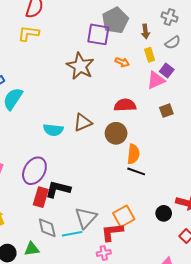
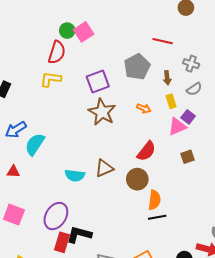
purple square: (98, 34) -> (98, 82), moved, turned -30
red semicircle: (125, 105) -> (146, 151), turned 130
black line: (136, 171) -> (157, 217), turned -30

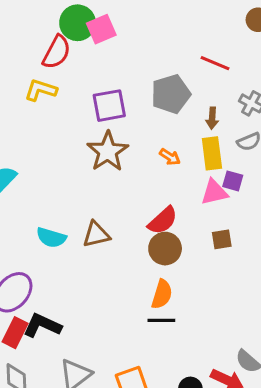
green circle: (67, 31) -> (78, 23), size x1.5
yellow rectangle: (171, 101) -> (212, 153), size x1.5
purple square: (188, 117) -> (233, 181), turned -32
brown circle: (137, 179) -> (165, 249), moved

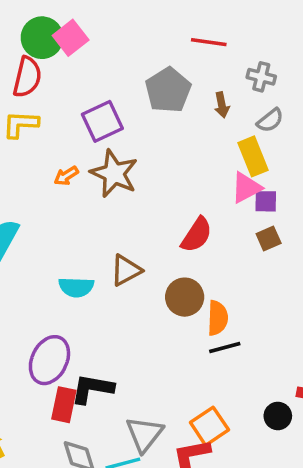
yellow rectangle: (212, 153) -> (253, 156), moved
orange arrow: (170, 157) -> (66, 176), moved, turned 130
purple square: (233, 181) -> (266, 201), moved
brown circle: (165, 249) -> (185, 297), moved

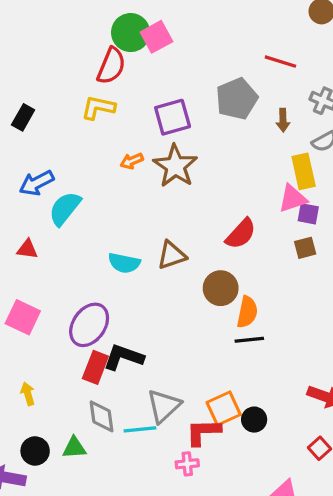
black circle: (278, 416) -> (254, 420), moved

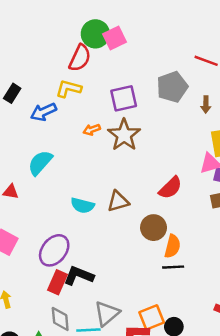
blue arrow: (37, 183) -> (43, 112), moved

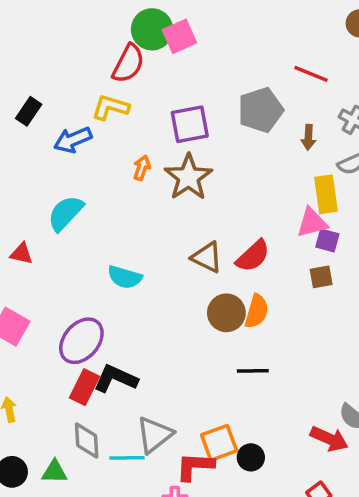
orange arrow: (92, 130) -> (142, 168), turned 126
brown triangle: (118, 201) -> (207, 257), moved, turned 40
orange semicircle: (173, 246) -> (257, 311), moved

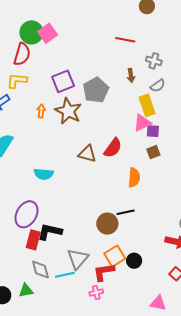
gray pentagon: (260, 110) -> (96, 90), moved
orange semicircle: (257, 311) -> (134, 178), moved
brown circle: (226, 313) -> (107, 224), moved

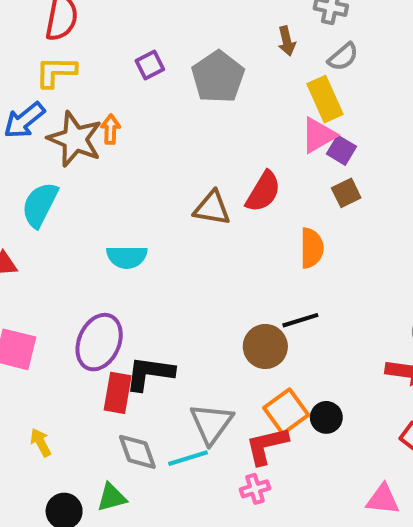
purple square: (63, 81) -> (150, 65), size x0.6
brown star: (68, 111) -> (75, 139), moved
purple square: (153, 131) -> (341, 150), turned 32

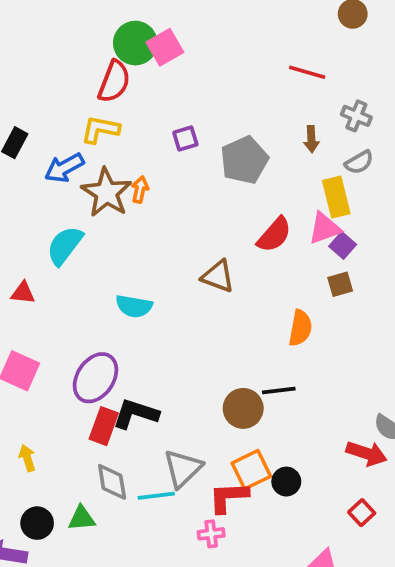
red semicircle: (263, 192) -> (274, 235), moved

